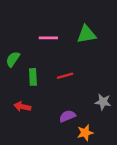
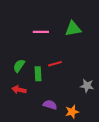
green semicircle: (13, 59) -> (19, 66), moved
green rectangle: (33, 77) -> (38, 74), moved
purple semicircle: (67, 116) -> (50, 105), moved, turned 40

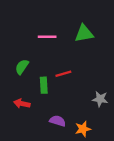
green semicircle: (19, 66) -> (22, 67), moved

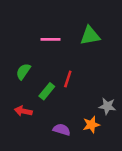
red line: (63, 74) -> (68, 79), turned -56
green rectangle: (44, 85) -> (47, 91), turned 42
orange star: (83, 129) -> (91, 125), moved

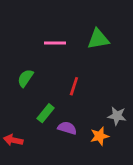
green rectangle: (47, 91) -> (46, 113), moved
red arrow: (23, 111) -> (13, 140), moved
purple semicircle: (62, 130) -> (67, 128), moved

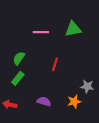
green rectangle: (46, 113) -> (18, 78), moved
purple semicircle: (67, 128) -> (44, 102), moved

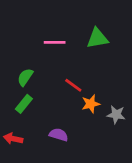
red line: (55, 64) -> (73, 85), turned -72
orange star: (74, 102) -> (91, 104), moved

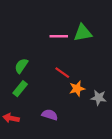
pink line: (55, 42) -> (59, 36), moved

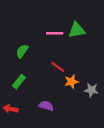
green semicircle: (21, 66) -> (22, 51), moved

